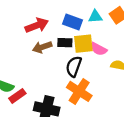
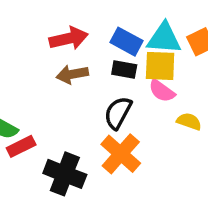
cyan triangle: (95, 16) -> (164, 38), size x1.5
black rectangle: (65, 43) -> (124, 69), moved
yellow square: (83, 44) -> (160, 66), moved

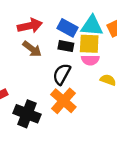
brown arrow: (72, 74) -> (32, 49), turned -132
pink semicircle: (162, 91) -> (90, 60), turned -36

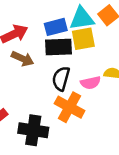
blue rectangle: (67, 28) -> (56, 27), turned -30
black rectangle: (66, 46) -> (59, 47), size x1.5
pink semicircle: (90, 60) -> (91, 83), moved

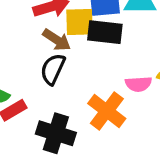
yellow square: (83, 39) -> (79, 22), moved
black semicircle: (61, 79) -> (53, 69), moved

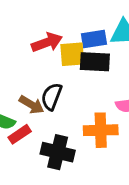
brown arrow: (57, 40) -> (32, 105), moved
orange cross: (107, 111) -> (101, 130), turned -36

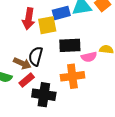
red arrow: (47, 42) -> (29, 19), turned 125
black rectangle: (95, 62) -> (70, 45), moved
red rectangle: (20, 134) -> (27, 80), moved

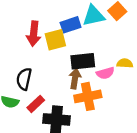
black semicircle: (36, 56) -> (24, 79), moved
brown arrow: (22, 63) -> (75, 79), moved, turned -102

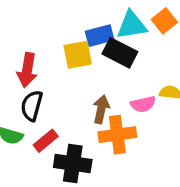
red arrow: (34, 34) -> (27, 70), moved
black rectangle: (83, 61) -> (120, 53), moved, turned 30

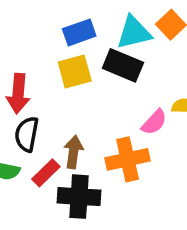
blue rectangle: (100, 36) -> (79, 32), moved
pink semicircle: (143, 104) -> (154, 122), turned -30
brown arrow: (101, 109) -> (73, 152), moved

